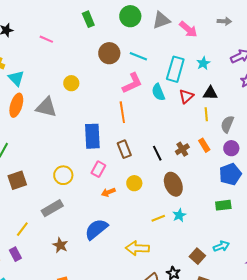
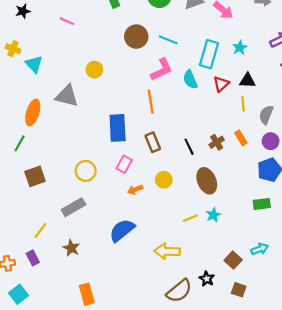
orange ellipse: (16, 105) -> (33, 113), moved
brown star: (60, 245) -> (71, 248), moved

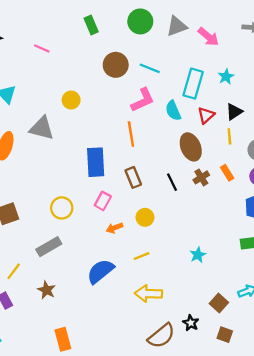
black triangle: (247, 81) -> (234, 112), turned -35
brown ellipse: (207, 181) -> (191, 147), moved
yellow line: (190, 218) -> (141, 256), moved

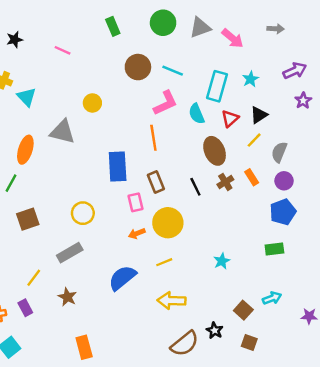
yellow line: (229, 136) -> (254, 140), turned 49
pink rectangle: (103, 201) -> (136, 202), moved, turned -42
yellow circle: (145, 217) -> (168, 223), size x1.6

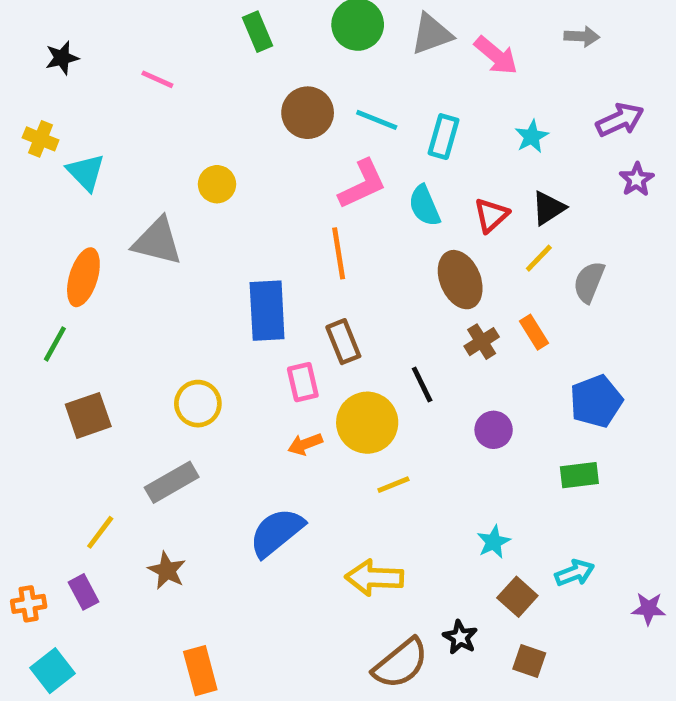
cyan rectangle: (217, 86) -> (443, 137), moved, size x0.7
purple circle: (284, 181) -> (494, 430), moved
black line: (195, 187) -> (422, 385), moved
cyan star: (222, 261) -> (494, 542), moved
yellow line: (164, 262) -> (393, 485), moved

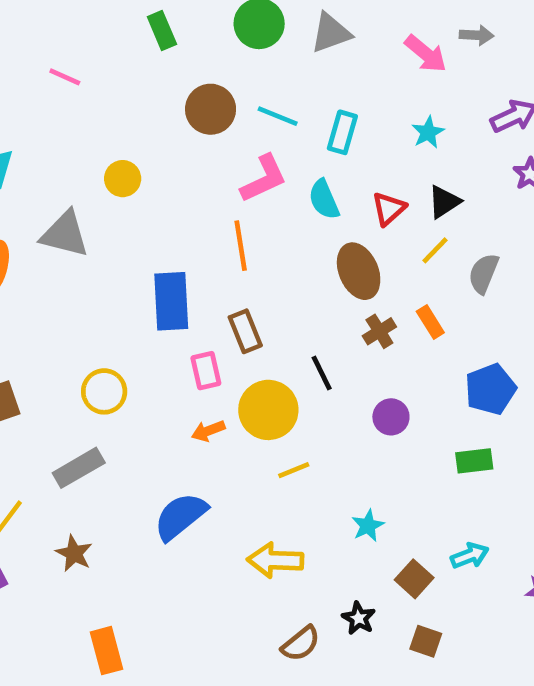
pink arrow: (496, 55) -> (426, 54), moved
cyan star: (494, 542) -> (368, 526), moved
brown semicircle: (401, 663) -> (301, 644), size x0.7

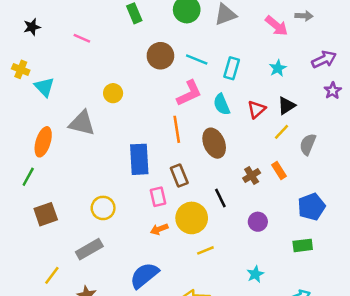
brown ellipse: (359, 271) -> (214, 143), moved
cyan star: (368, 526) -> (255, 274), moved

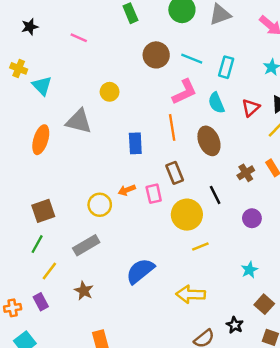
blue rectangle: (139, 159) -> (135, 143), moved, size x0.7
green line: (28, 177) -> (37, 244), moved
orange arrow: (159, 229) -> (127, 190), moved

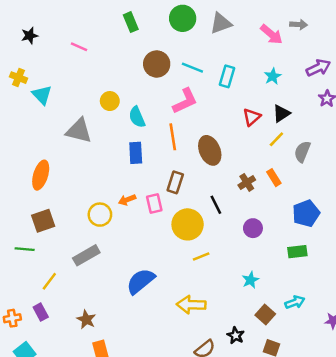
cyan semicircle: (216, 103) -> (137, 117), moved
orange ellipse: (41, 140) -> (41, 175), moved
brown rectangle: (175, 173) -> (175, 182), turned 40
green line: (37, 244) -> (25, 249), moved, turned 66
brown star: (84, 291) -> (86, 319), moved

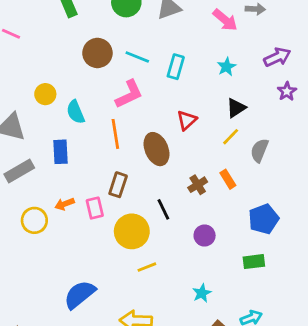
red triangle: (252, 117) -> (187, 120), moved
blue rectangle: (136, 153) -> (60, 152), moved
gray rectangle: (86, 255) -> (19, 171), moved

